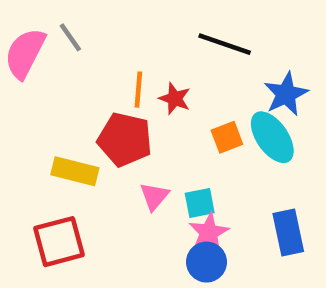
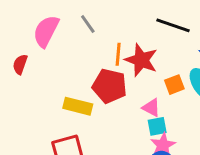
gray line: (70, 37) -> (88, 24), moved
red star: (175, 99) -> (141, 60), size x1.6
pink triangle: (154, 196) -> (151, 108), moved, turned -42

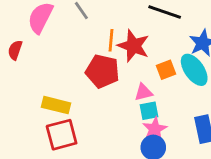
yellow rectangle: (78, 106) -> (56, 105), moved
pink triangle: (151, 108) -> (143, 92), turned -42

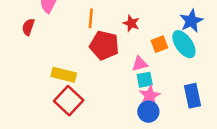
orange line: (111, 40) -> (91, 18), moved
red star: (134, 46) -> (131, 23), size x0.6
red square: (62, 135) -> (69, 101), turned -32

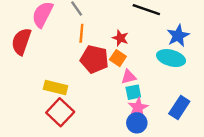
red semicircle: (28, 27) -> (21, 42), size x1.6
orange square: (159, 44) -> (118, 58), moved, turned -35
cyan ellipse: (184, 44) -> (171, 58), turned -40
blue rectangle: (193, 96) -> (179, 108), turned 45

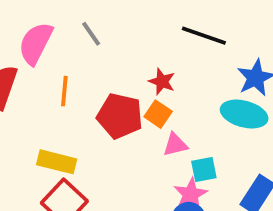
orange line: (81, 33) -> (64, 91), moved
cyan square: (133, 92) -> (204, 169), moved

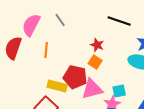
red pentagon: (120, 116) -> (75, 77), moved
pink triangle: (175, 145) -> (92, 89), moved, size x1.6
yellow rectangle: (57, 162) -> (57, 86), moved

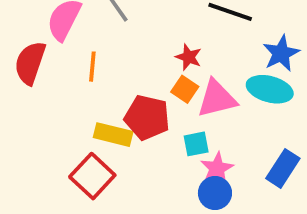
pink triangle: (92, 89) -> (217, 99), moved
cyan square: (119, 91) -> (196, 144), moved

